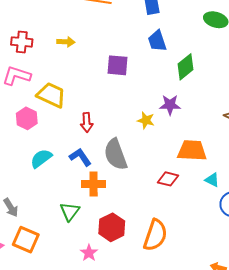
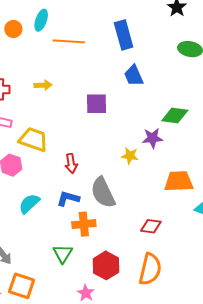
green diamond: (186, 67) -> (175, 116), moved, turned 52
blue L-shape: (80, 157) -> (68, 199), turned -35
red diamond: (168, 179) -> (151, 226), moved

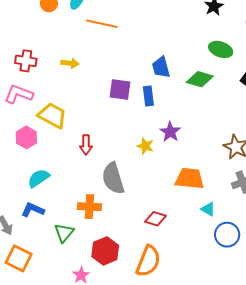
blue rectangle: (124, 35) -> (148, 96), moved, size x0.7
green diamond: (175, 116) -> (200, 79), moved
purple star: (152, 138) -> (170, 132), turned 30
blue L-shape: (68, 199) -> (33, 210), moved

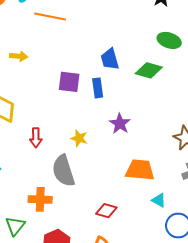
yellow star: (145, 146) -> (79, 138), moved

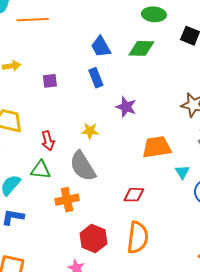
purple square: (69, 82) -> (50, 81), moved, size x0.7
cyan triangle: (159, 200) -> (182, 172), turned 42
green triangle: (15, 226) -> (41, 170), moved, turned -50

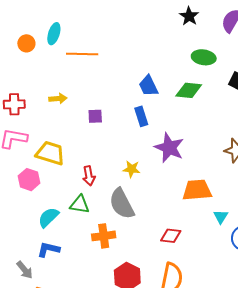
purple star: (126, 107) -> (169, 148), size x1.4

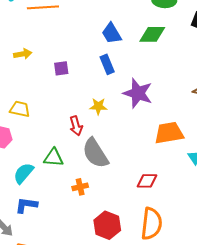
yellow trapezoid: (50, 153) -> (20, 109), size x0.7
yellow star: (132, 169) -> (98, 106), moved
red arrow: (89, 176) -> (76, 126), moved
orange cross: (104, 236) -> (80, 187), size x0.7

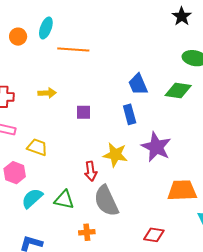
yellow star: (98, 106) -> (115, 155), size x1.4
cyan semicircle: (23, 173) -> (32, 198), moved

